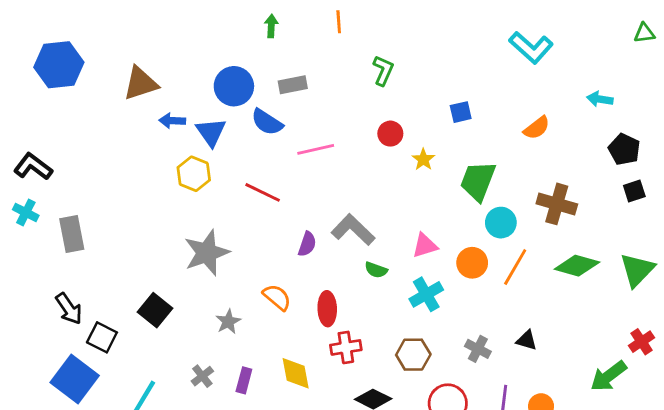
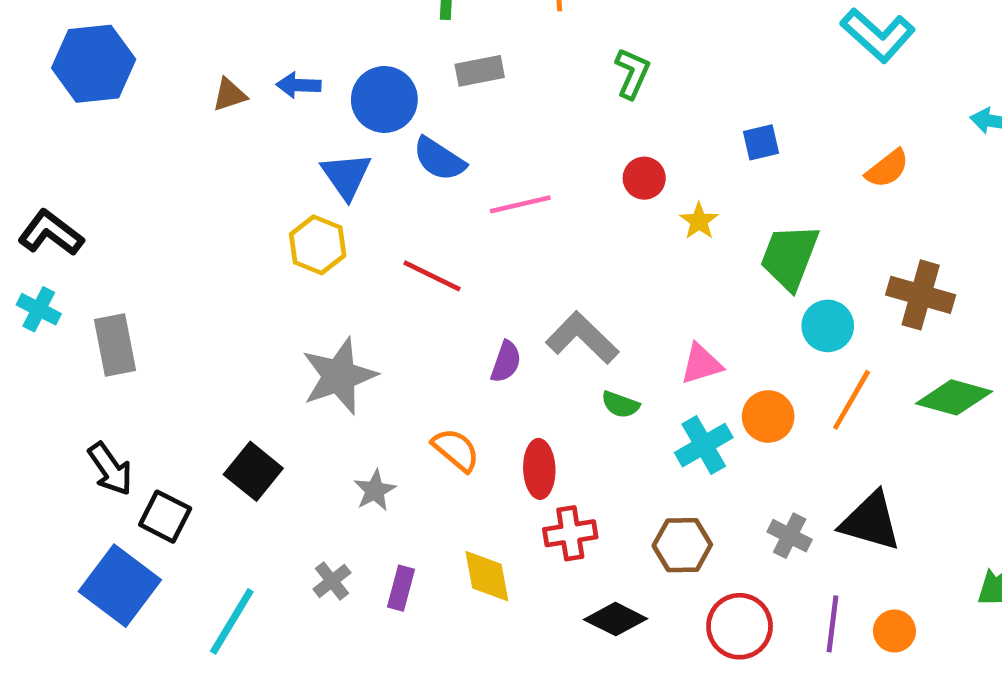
brown triangle: (141, 83) -> (229, 95), size x0.6
gray rectangle: (293, 85) -> (480, 71), moved
blue arrow: (172, 121) -> (299, 85), moved
orange circle: (472, 263) -> (768, 416), moved
black triangle: (527, 340) -> (871, 521), size x1.8

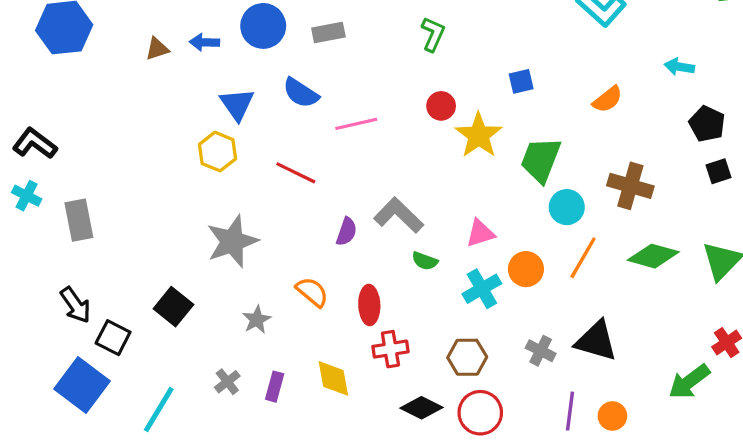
blue circle: (384, 99) -> (263, 26), moved
yellow star: (699, 221) -> (479, 135), size x1.8
red circle: (740, 626) -> (480, 413), moved

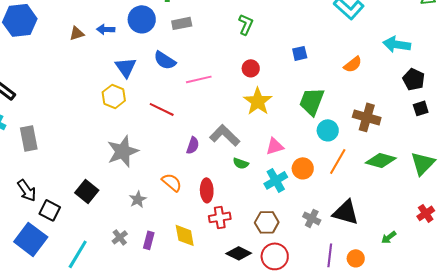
cyan arrow: (679, 67) -> (397, 44), size x1.5
yellow star: (479, 135) -> (258, 101), moved
green arrow: (689, 382) -> (389, 237), moved, size x0.6

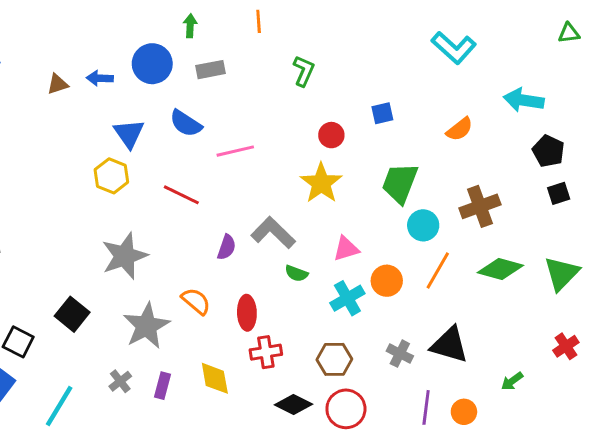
red circle: (251, 68) -> (331, 135), moved
brown cross: (367, 117) -> (480, 206), turned -36
gray star: (138, 199) -> (146, 326), size x1.8

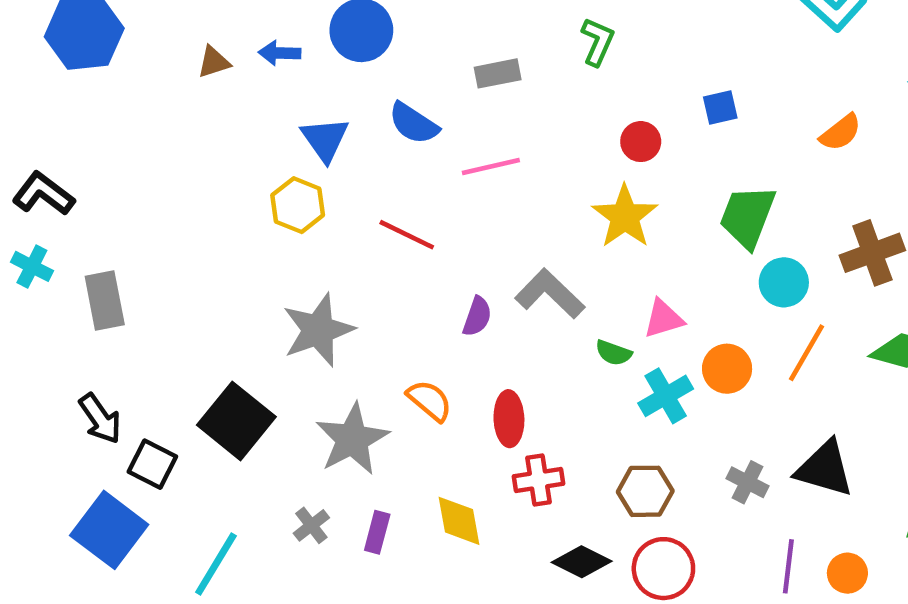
gray rectangle: (210, 70) -> (498, 73), moved
green semicircle: (296, 273) -> (613, 353), moved
black square: (72, 314) -> (236, 421), size x1.4

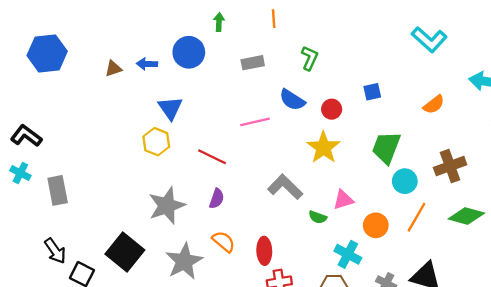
gray rectangle: (498, 73) -> (253, 63), moved
blue semicircle: (414, 123) -> (292, 100), moved
purple semicircle: (477, 316) -> (217, 199), moved
cyan cross: (666, 396) -> (348, 254), moved, turned -32

